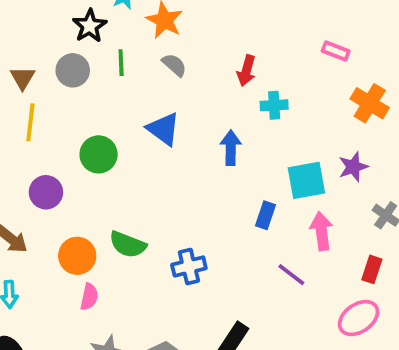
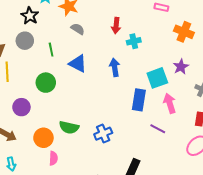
green line: (121, 63) -> (51, 50), moved
blue rectangle: (265, 215) -> (139, 100), size x1.5

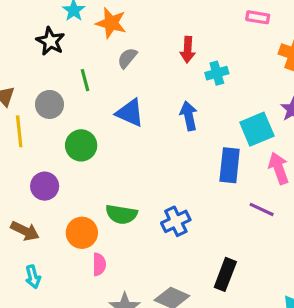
gray semicircle: (78, 29) -> (127, 58), turned -80
gray circle: (25, 41) -> (49, 104), moved
green line: (51, 50) -> (85, 80), moved

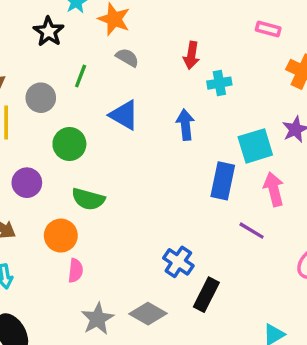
gray semicircle: (127, 58) -> (127, 58), turned 75
green line: (85, 80) -> (81, 76), turned 30
green semicircle: (121, 214) -> (88, 199), moved
blue cross: (176, 221) -> (178, 262), moved, turned -36

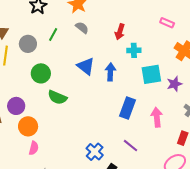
blue triangle: (124, 115) -> (86, 66), moved
cyan square: (255, 146) -> (151, 74), moved
purple circle: (27, 183) -> (16, 106), moved
green semicircle: (88, 199) -> (57, 97), moved
purple line: (252, 231) -> (131, 146), moved

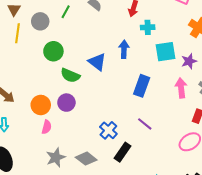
blue triangle: (86, 66) -> (97, 62), moved
purple circle: (16, 106) -> (66, 103), moved
pink arrow: (157, 117) -> (181, 88), moved

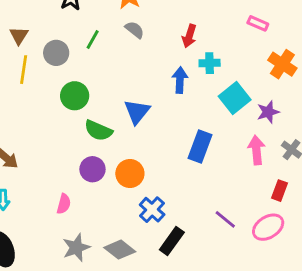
blue arrow: (124, 49) -> (180, 80), moved
cyan square: (166, 52) -> (235, 98), turned -30
blue triangle: (97, 62) -> (137, 112), turned 30
orange circle: (41, 105) -> (130, 173), moved
purple line: (145, 124) -> (225, 219), moved

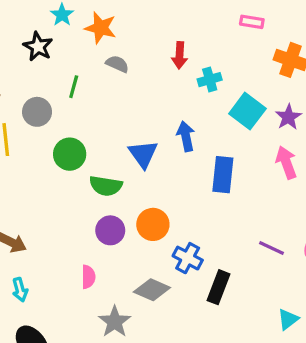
blue arrow: (180, 80) -> (186, 136), moved
gray diamond: (120, 250) -> (152, 290), moved

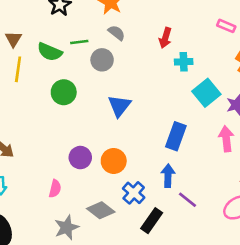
green line: (74, 87) -> (79, 42), turned 54
gray circle: (37, 112) -> (102, 60), moved
blue arrow: (186, 136) -> (168, 176), moved
green semicircle: (106, 186) -> (50, 52), moved
purple line: (272, 248) -> (188, 200), moved

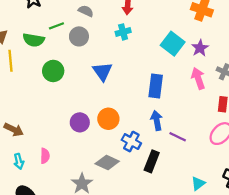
cyan cross: (184, 62) -> (123, 32), moved
pink semicircle: (55, 189) -> (45, 156), moved

